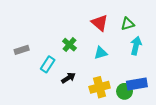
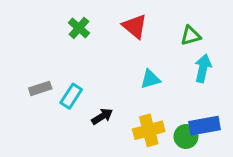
red triangle: (100, 23) -> (135, 26), moved
green cross: (69, 45) -> (79, 28), moved
gray rectangle: (22, 50) -> (40, 88), moved

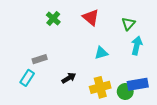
green triangle: (191, 36) -> (128, 24), turned -32
gray rectangle: (40, 88) -> (40, 59), moved
cyan rectangle: (71, 96) -> (27, 78), moved

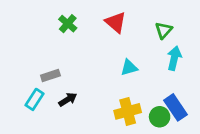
black arrow: (69, 78) -> (68, 99), moved
blue rectangle: (138, 84) -> (176, 107), turned 66

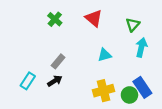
gray rectangle: (50, 76) -> (58, 61), moved, turned -32

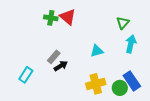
red triangle: (94, 18) -> (68, 17), moved
green cross: (55, 19) -> (51, 18), turned -32
black arrow: (55, 81) -> (61, 66), moved

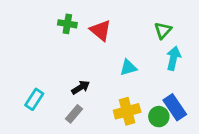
red triangle: (68, 17) -> (101, 30), moved
gray rectangle: (54, 57) -> (74, 114), moved

